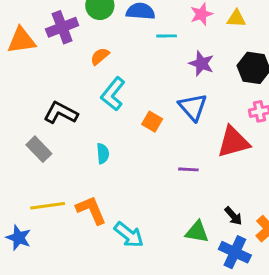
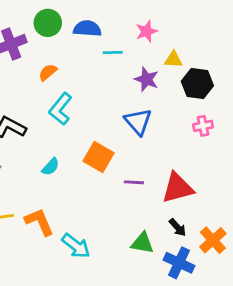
yellow triangle: (236, 19) -> (173, 60), moved
orange square: (152, 122) -> (99, 157), moved, size x1.5
red triangle: (233, 142) -> (178, 188), moved
cyan semicircle: (103, 154) -> (51, 167), turned 48

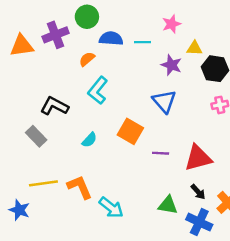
blue semicircle: (87, 29) -> (111, 38), moved

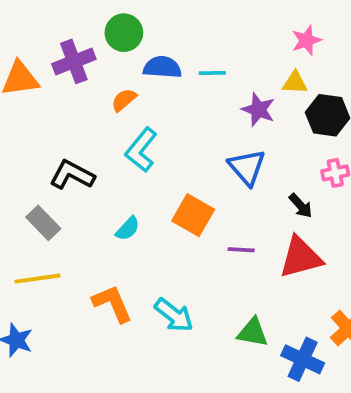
pink star: (171, 24) -> (306, 40), moved
yellow line: (43, 183) -> (37, 279), moved
black arrow: (198, 192) -> (301, 206), moved
cyan arrow: (111, 208) -> (174, 315), moved

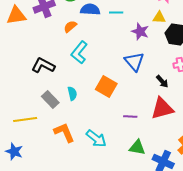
gray rectangle: (43, 223) -> (50, 99), moved
cyan semicircle: (128, 229) -> (72, 93), turned -56
purple line: (241, 250) -> (130, 116), moved

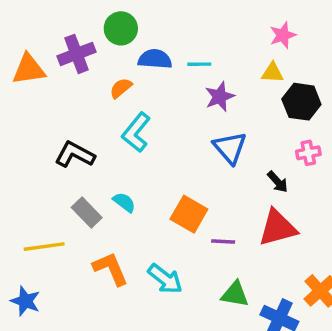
purple star: (140, 31) -> (220, 97), moved, turned 30
orange square: (106, 86) -> (189, 214), moved
cyan semicircle: (72, 93) -> (124, 202), turned -40

